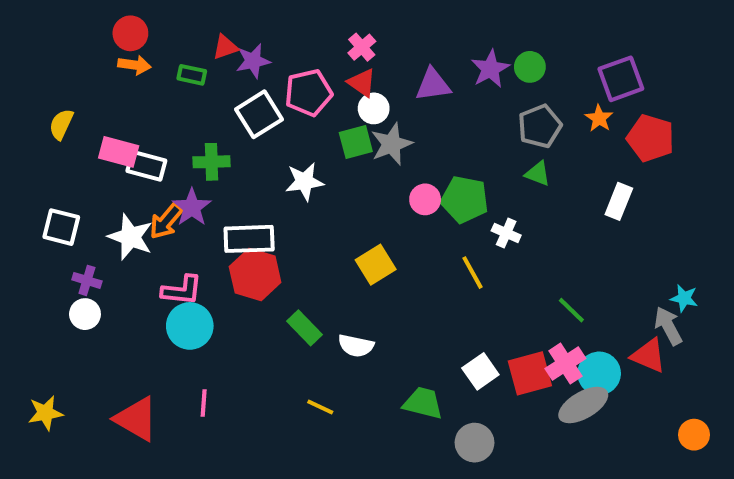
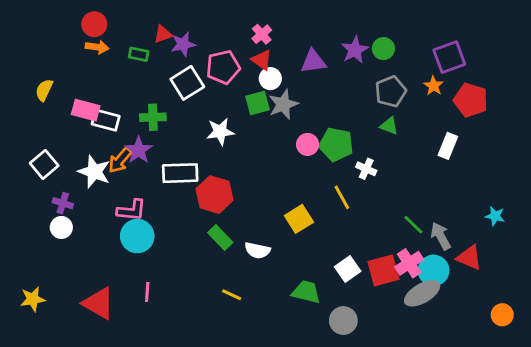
white square: (61, 227) -> (44, 164), turned 36
yellow square: (376, 265) -> (299, 219), moved
red hexagon: (255, 275) -> (214, 195), moved
gray arrow: (668, 326) -> (441, 236), moved

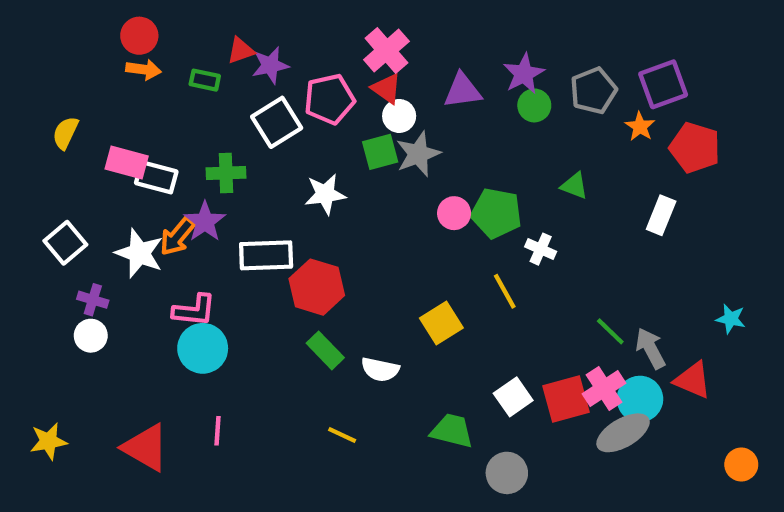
pink cross: (262, 34) -> (386, 51), size x1.5
green circle: (383, 49) -> (534, 105), moved
gray pentagon: (391, 91) -> (593, 91), moved

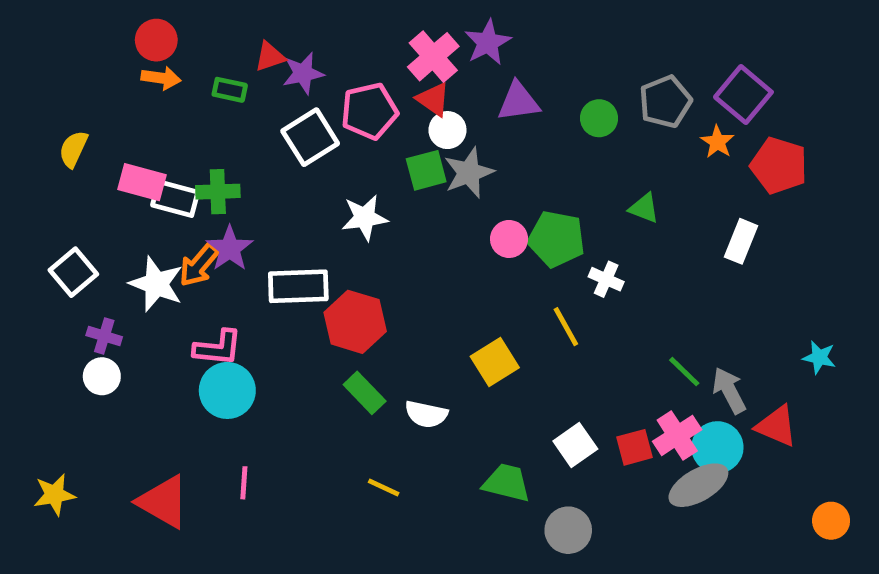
purple star: (524, 74) -> (488, 42), moved
purple square: (663, 84) -> (743, 95), turned -30
green cross: (226, 173) -> (218, 192), moved
red square: (566, 399) -> (635, 447), size x0.7

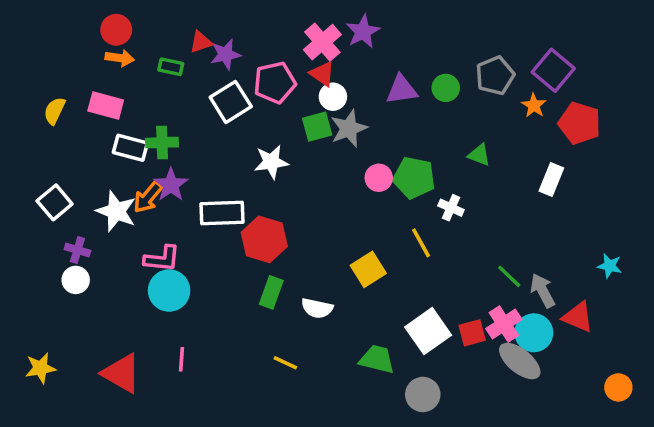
purple triangle: (519, 102) -> (402, 90), moved
pink rectangle: (142, 182) -> (106, 106), moved
green rectangle: (365, 393) -> (271, 292), turned 64
white square: (575, 445) -> (428, 331), size x1.4
gray ellipse: (698, 485) -> (520, 361), turned 69

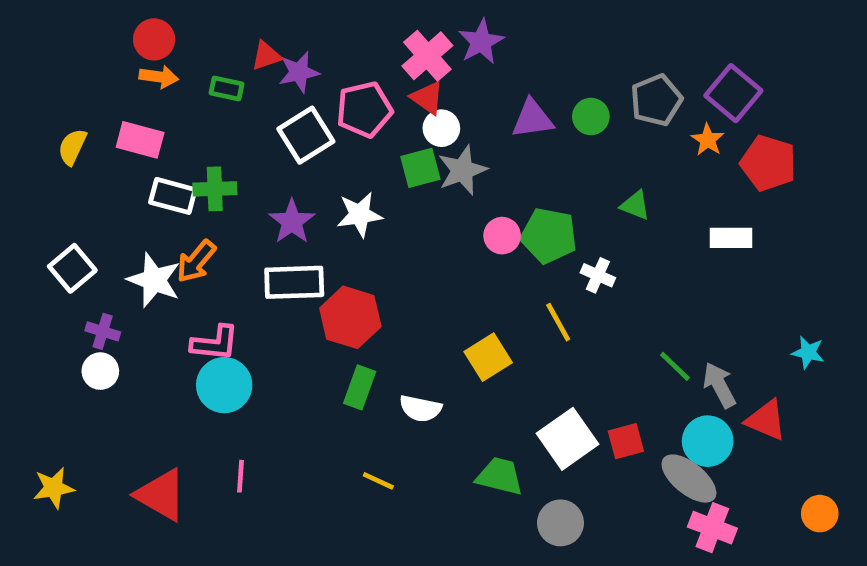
white rectangle: (551, 180) -> (731, 238), turned 68
purple star: (171, 185) -> (292, 222), moved
pink cross: (504, 324) -> (712, 528), moved, turned -36

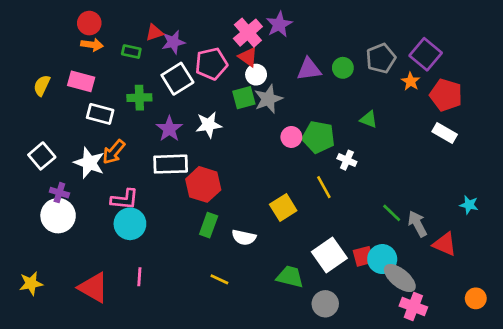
green cross: (215, 189) -> (139, 98), moved
white rectangle: (731, 238) -> (445, 133), moved, turned 30
white circle: (100, 371) -> (58, 216), size x1.6
cyan circle: (708, 441) -> (382, 259), moved

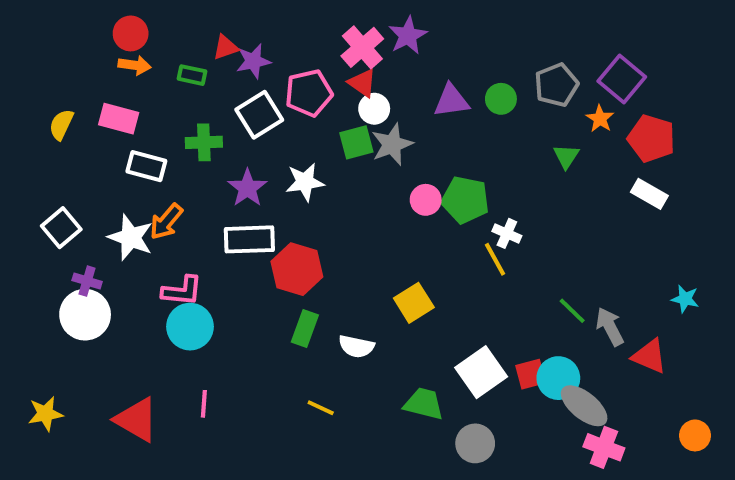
green triangle: (369, 119) -> (566, 156), moved, turned 42
yellow line: (324, 187) -> (495, 259), moved

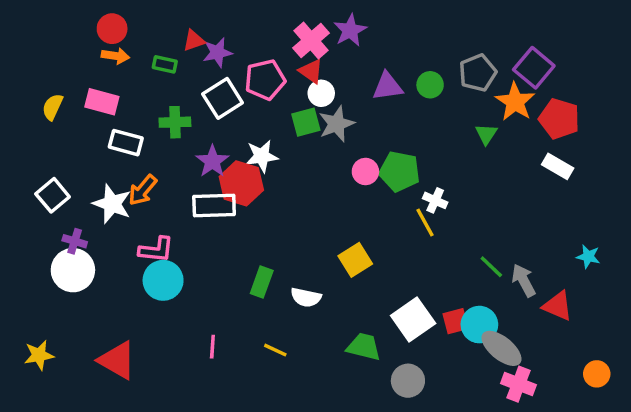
orange star: (600, 119) -> (515, 102), size x1.6
red hexagon: (297, 269) -> (241, 183), moved
pink line: (204, 404) -> (212, 347), moved

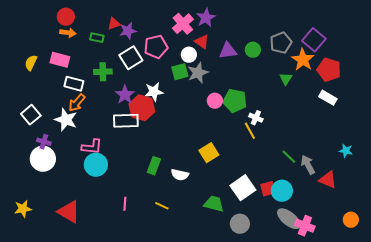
red triangle: (311, 71) -> (202, 42), moved
orange arrow: (143, 190) -> (77, 103), moved
gray ellipse: (501, 348) -> (289, 219), moved

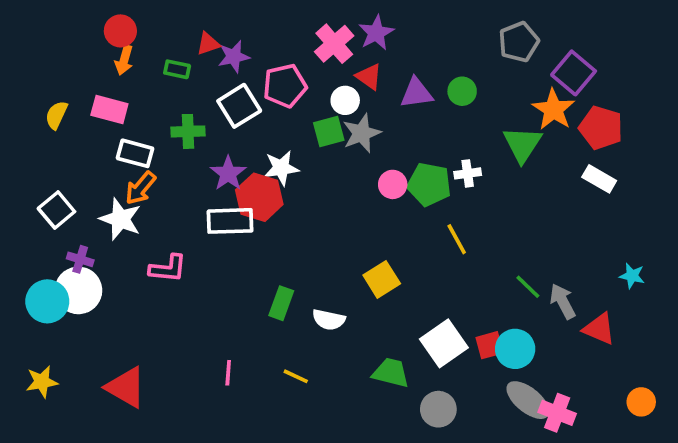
orange arrow: (68, 33) -> (124, 60), turned 98
gray pentagon: (281, 43) -> (519, 42), moved
green triangle: (286, 79) -> (522, 144), size x1.6
white cross: (256, 118) -> (468, 173), moved, turned -32
cyan circle: (96, 165) -> (47, 301), moved

